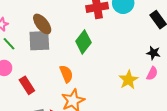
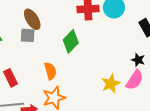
gray square: (39, 41) -> (28, 35), size x0.7
pink semicircle: (152, 74) -> (135, 80), size x1.5

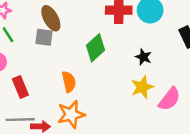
black star: (138, 60) -> (143, 57), moved
yellow star: (111, 83) -> (142, 87), moved

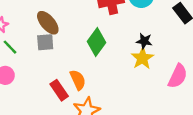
red rectangle: (20, 87) -> (59, 90), moved
yellow star: (142, 87) -> (142, 58), moved

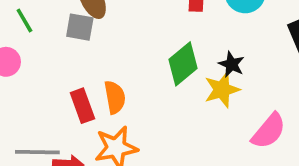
green diamond: (97, 42) -> (183, 64), moved

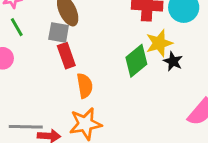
yellow star: (222, 90) -> (159, 43), moved
red rectangle: (82, 106) -> (66, 56), moved

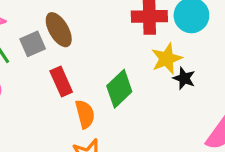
gray square: (59, 32) -> (33, 44), moved, turned -30
green diamond: (136, 61) -> (119, 89), moved

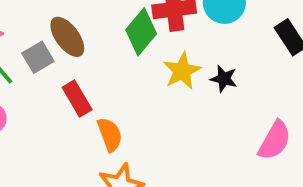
yellow star: (167, 59) -> (182, 71), moved
green diamond: (119, 89) -> (141, 32), moved

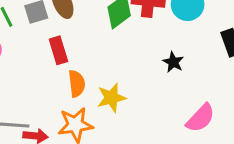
yellow star: (182, 71) -> (111, 98), moved

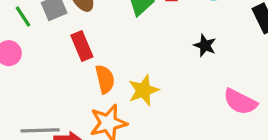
pink semicircle: (201, 118) -> (240, 102), turned 80

